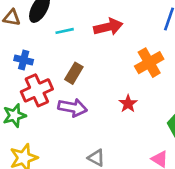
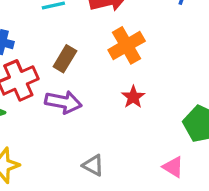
orange cross: (149, 63) -> (127, 45), moved

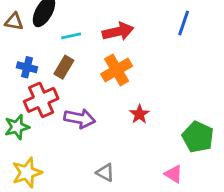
orange cross: (127, 45) -> (117, 70), moved
brown rectangle: (65, 59) -> (64, 67), moved

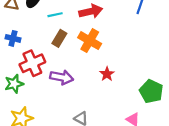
blue cross: (27, 67) -> (13, 38), moved
brown rectangle: (64, 67) -> (59, 38), moved
orange cross: (117, 70) -> (90, 41), turned -30

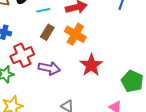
red star: (107, 74) -> (91, 65), size x1.6

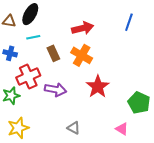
cyan line: (43, 10) -> (33, 37), moved
brown rectangle: (47, 32) -> (53, 53), turned -56

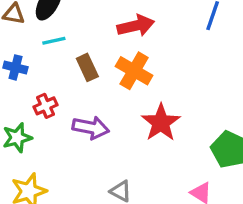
red cross: (28, 77) -> (46, 106), size x0.6

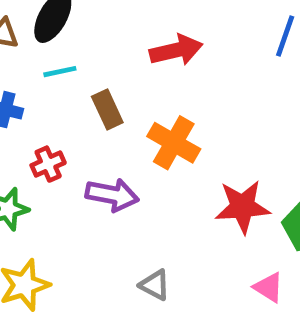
orange cross: (134, 71) -> (174, 143), moved
red star: (161, 123) -> (242, 207), moved, turned 30

